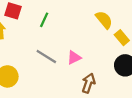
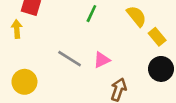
green line: (44, 20) -> (91, 14), moved

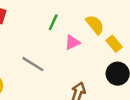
pink triangle: (102, 60) -> (72, 43), moved

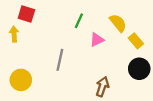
gray line: (33, 64) -> (60, 60), turned 70

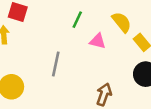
pink triangle: (97, 40) -> (98, 41), turned 40

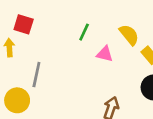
gray line: (56, 64) -> (36, 75), moved

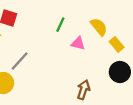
gray line: (36, 75) -> (20, 61), turned 30

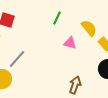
green line: (60, 25) -> (57, 18), moved

